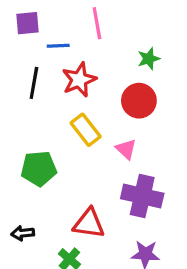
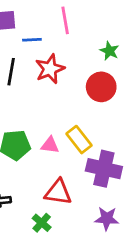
green star: (149, 59) -> (109, 51), turned -30
yellow rectangle: (86, 130) -> (79, 140), moved
pink triangle: (126, 149) -> (50, 145), moved, turned -36

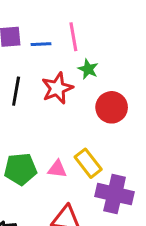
blue line: (32, 40) -> (41, 44), moved
green star: (109, 51) -> (88, 69), moved

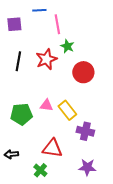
blue line: (41, 44) -> (39, 10), moved
pink triangle: (57, 169) -> (46, 105), moved
purple cross: (115, 194) -> (85, 131), size x0.7

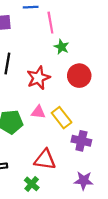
red star: (46, 59) -> (38, 78), moved

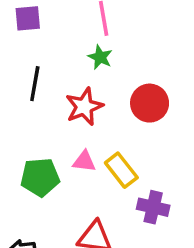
green star: (62, 47) -> (100, 57), moved

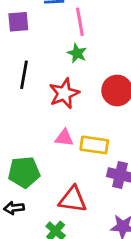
yellow rectangle: (121, 170) -> (94, 145), turned -44
green pentagon: (40, 177) -> (24, 172), moved

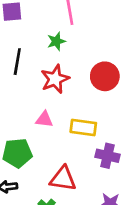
green star: (77, 53) -> (56, 41), moved, turned 30
pink triangle: (64, 138) -> (44, 119), moved

